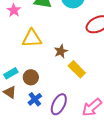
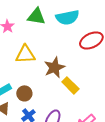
brown star: (61, 51) -> (54, 67), size x1.5

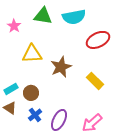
yellow rectangle: (70, 85) -> (95, 81), moved

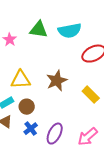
yellow triangle: (32, 54) -> (21, 80), moved

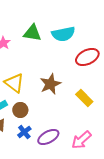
yellow triangle: (21, 80) -> (14, 83), turned 40
purple ellipse: (55, 134) -> (48, 137), turned 35

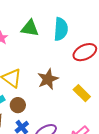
cyan semicircle: (63, 34) -> (61, 29), turned -75

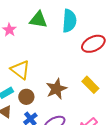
brown star: (48, 79) -> (56, 89), moved

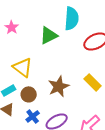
green triangle: (38, 20) -> (49, 35), moved, turned -36

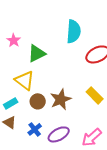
green triangle: (49, 35) -> (37, 53), moved
brown circle: (29, 94) -> (38, 101), moved

